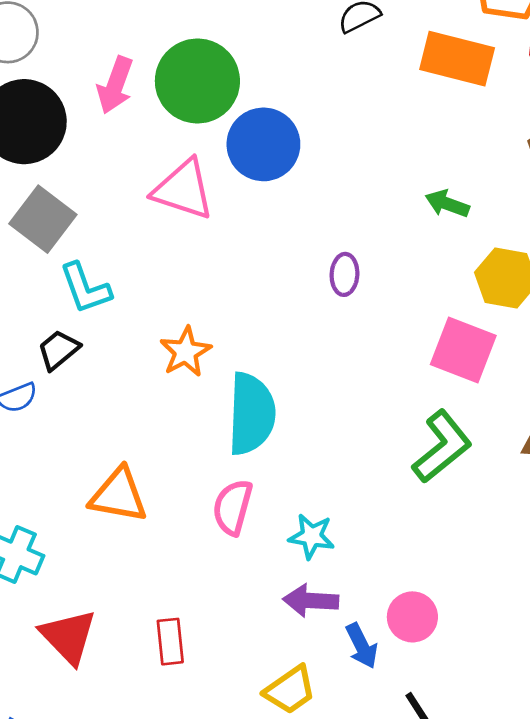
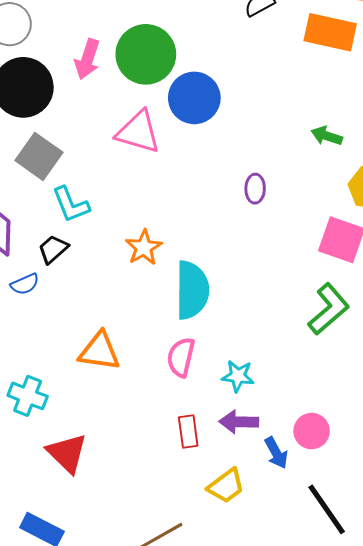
red rectangle: (170, 642) -> (188, 432), moved

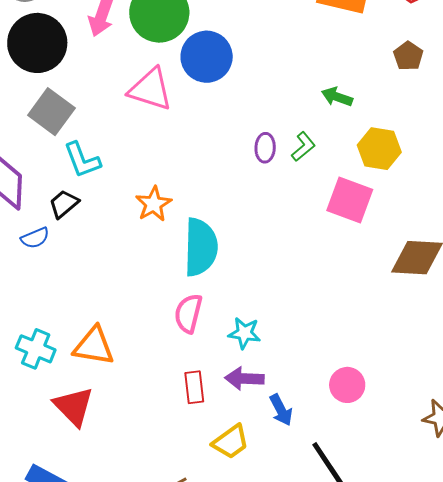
green L-shape: (329, 309) -> (303, 147), moved, size x0.6
orange triangle: (99, 351) -> (94, 346), moved
pink circle: (312, 431) -> (347, 385), moved

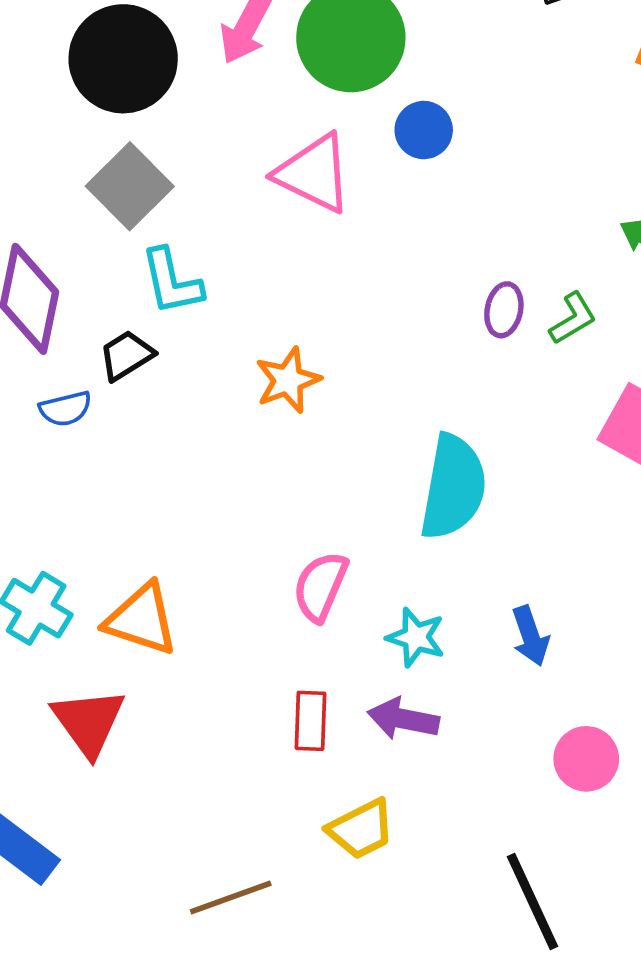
blue circle: (207, 57) -> (424, 130), size x0.6
cyan semicircle: (201, 247) -> (453, 487), moved
blue arrow: (281, 410) -> (530, 636), moved

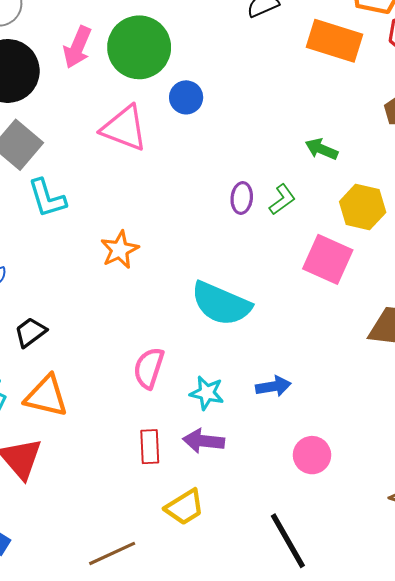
black trapezoid: (127, 355) -> (30, 332), moved
cyan semicircle: (453, 487) -> (221, 304), turned 108
blue arrow: (530, 636) -> (273, 386), turned -76

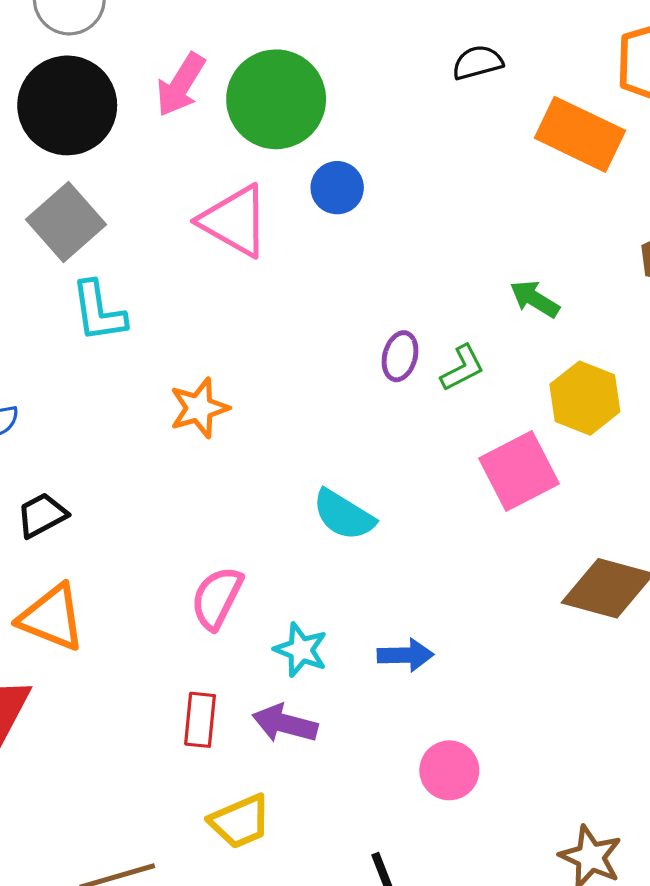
pink square: (328, 259) -> (519, 471), turned 30
cyan semicircle: (221, 304) -> (344, 515), size x0.7

